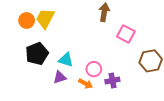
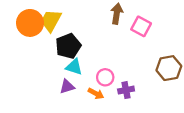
orange circle: (27, 20) -> (30, 23), size x1.5
pink square: (126, 34) -> (141, 26), moved
black pentagon: (37, 54) -> (68, 46), moved

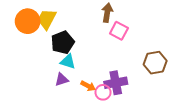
pink square: (141, 26) -> (119, 31), moved
pink circle: (105, 77) -> (103, 92), moved
purple cross: (126, 90) -> (116, 83), size x1.5

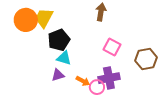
pink square: (119, 31) -> (112, 47), moved

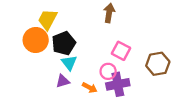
orange circle: (26, 20) -> (36, 40), moved
cyan triangle: (64, 58) -> (69, 63), turned 35
pink circle: (97, 87) -> (108, 71), moved

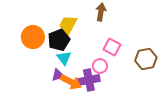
yellow trapezoid: (48, 19) -> (68, 25), moved
purple cross: (118, 84) -> (89, 80), moved
orange arrow: (90, 88) -> (71, 82), moved, size x1.5

